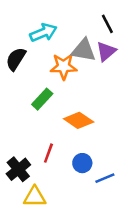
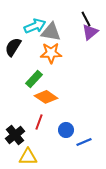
gray triangle: (84, 50) -> (51, 32), moved
purple triangle: (106, 51) -> (90, 32), moved
orange diamond: (79, 120) -> (46, 97), moved

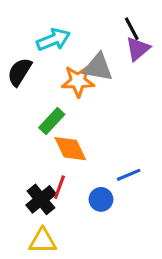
gray triangle: (51, 32) -> (98, 67), moved
orange diamond: (46, 97) -> (70, 149), turned 30
black cross: (15, 135) -> (41, 199), moved
blue line: (84, 142) -> (129, 175), moved

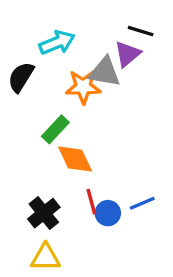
black line: (132, 29) -> (141, 31), turned -45
purple triangle: (138, 49) -> (127, 54), moved
blue line: (129, 175) -> (142, 203), moved
red line: (59, 187) -> (91, 202), moved, turned -35

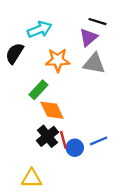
gray triangle: (105, 72) -> (94, 64), moved
black cross: (44, 213) -> (47, 136), moved

